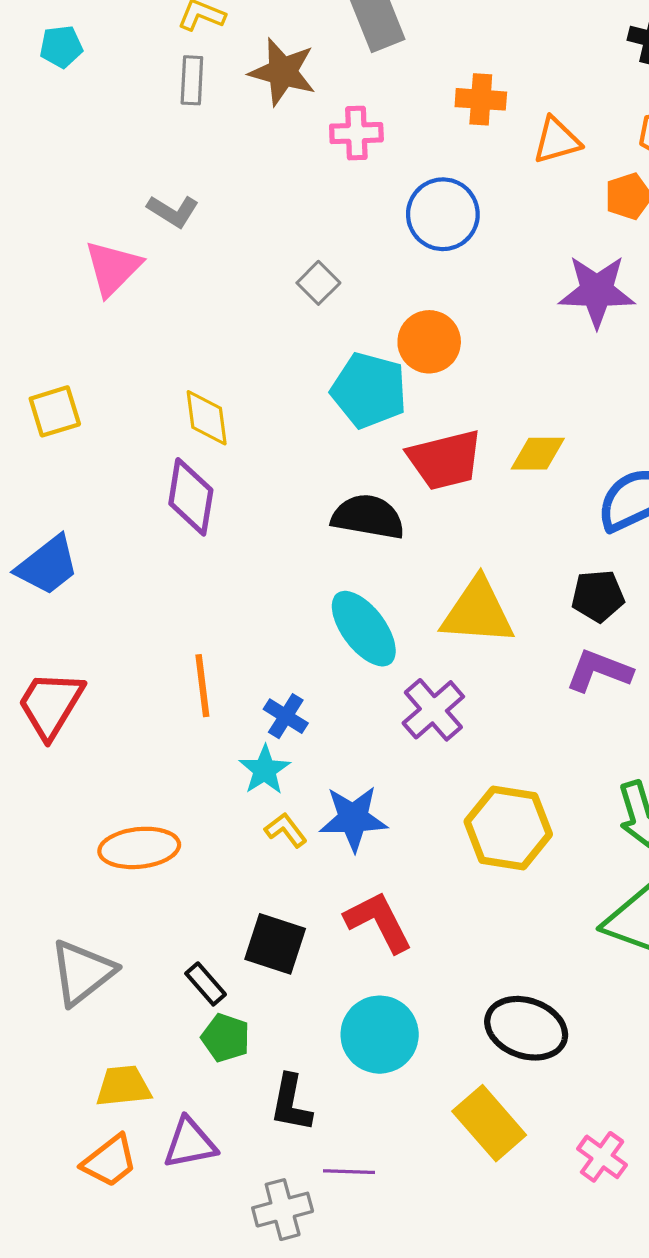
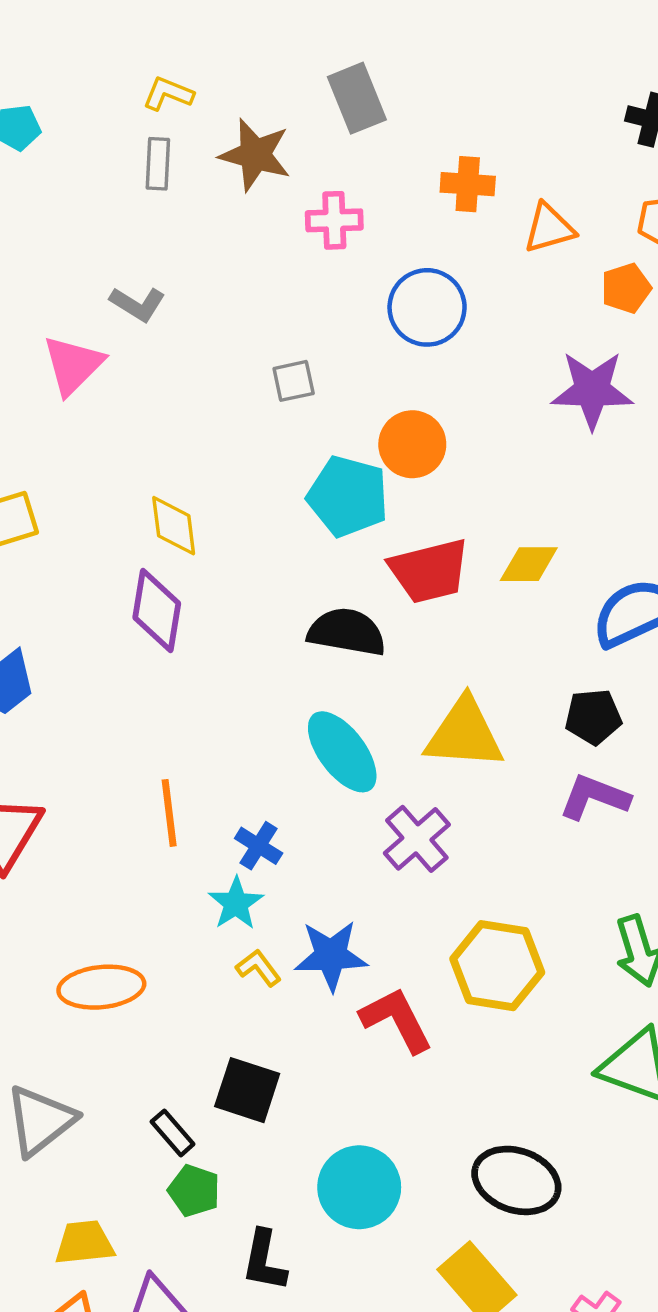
gray square: (318, 283) -> (294, 381), turned 33
red L-shape: (379, 922) -> (396, 1020), moved

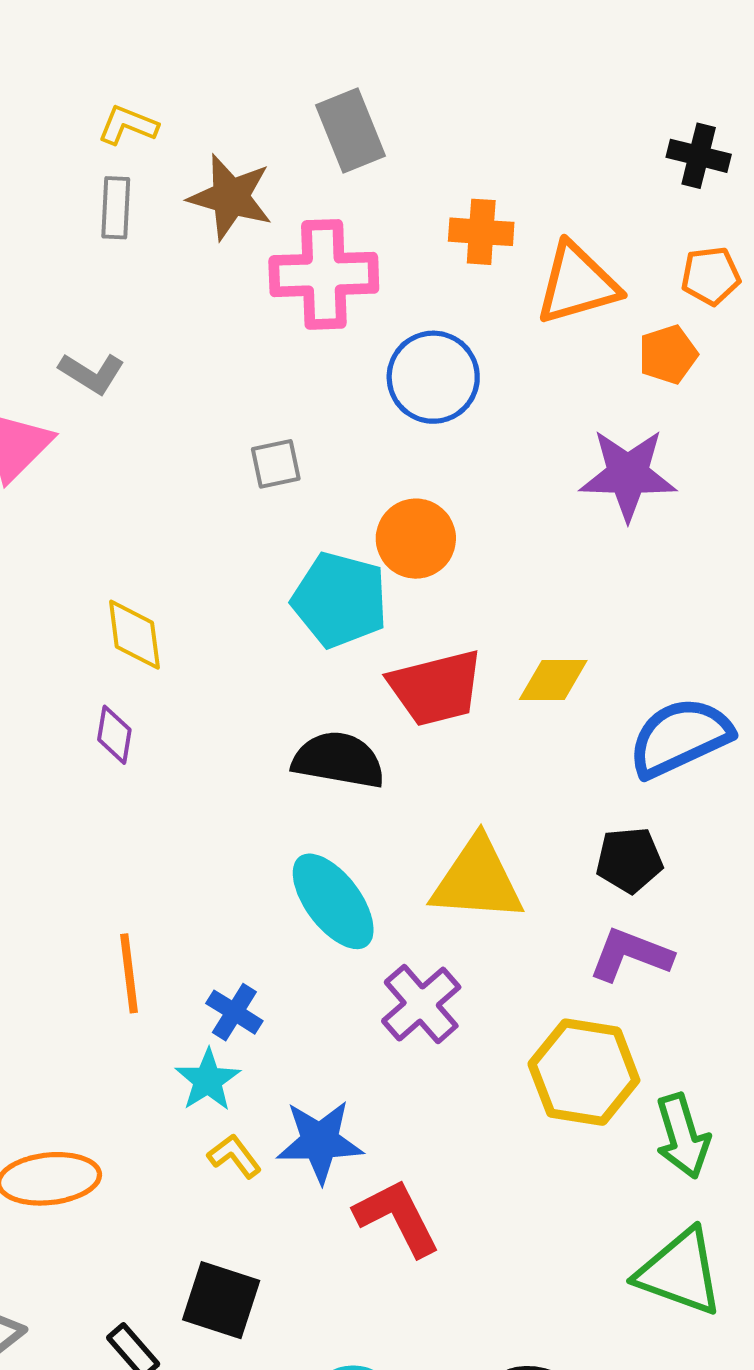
pink cross: (334, 220) -> (324, 274), size x1.6
orange triangle: (549, 228) -> (577, 284), size x1.4
purple diamond: (157, 611) -> (114, 735), size x0.6
yellow hexagon: (497, 966) -> (584, 1072), moved

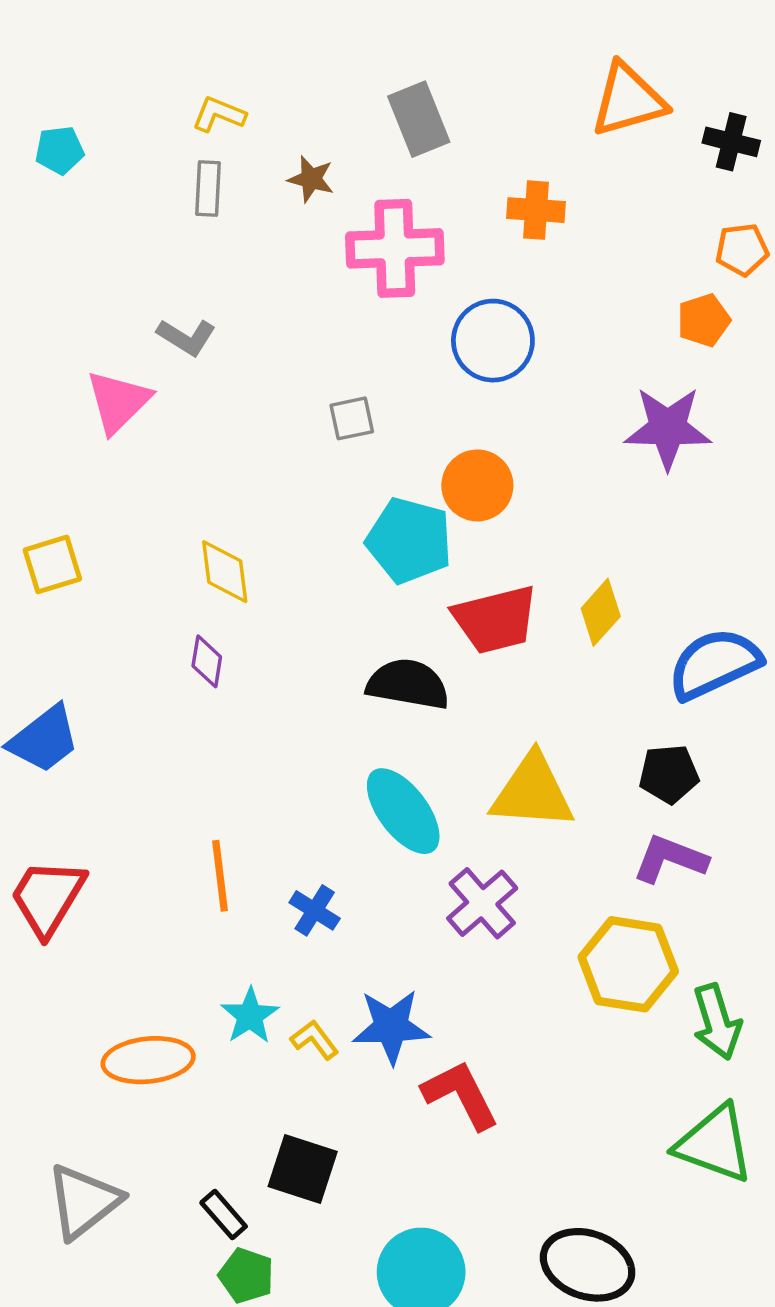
brown star: (230, 197) -> (311, 179), size x0.6
orange triangle: (577, 284) -> (628, 100), moved
yellow diamond: (553, 680) -> (601, 612), turned -48
cyan star: (208, 1080) -> (250, 1016), moved

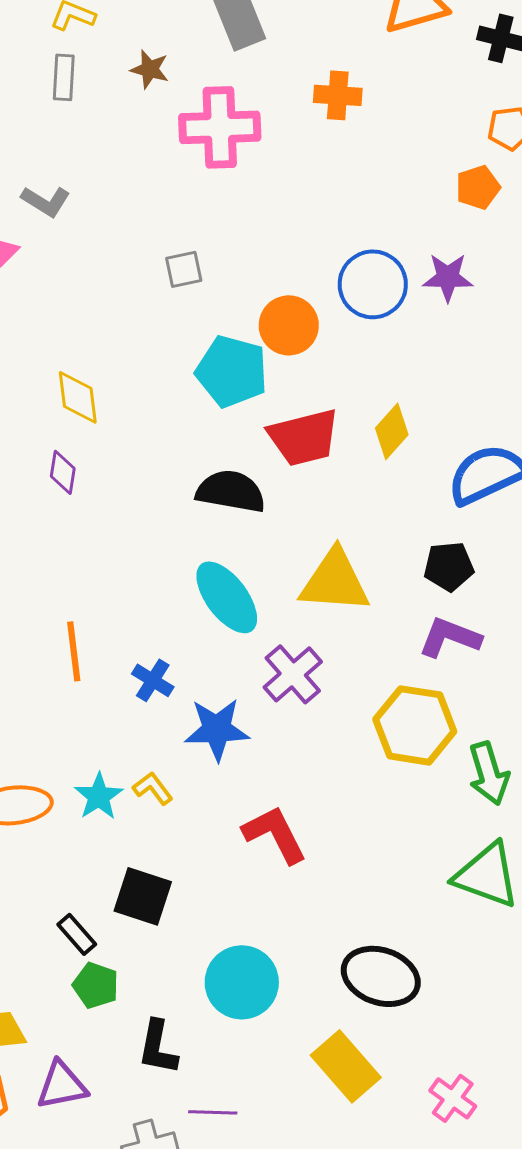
blue circle: (493, 341) -> (373, 284), moved
purple star: (668, 428) -> (448, 277), size x0.7
cyan star: (250, 1016) -> (99, 796), moved
blue star: (391, 1027) -> (217, 729), moved

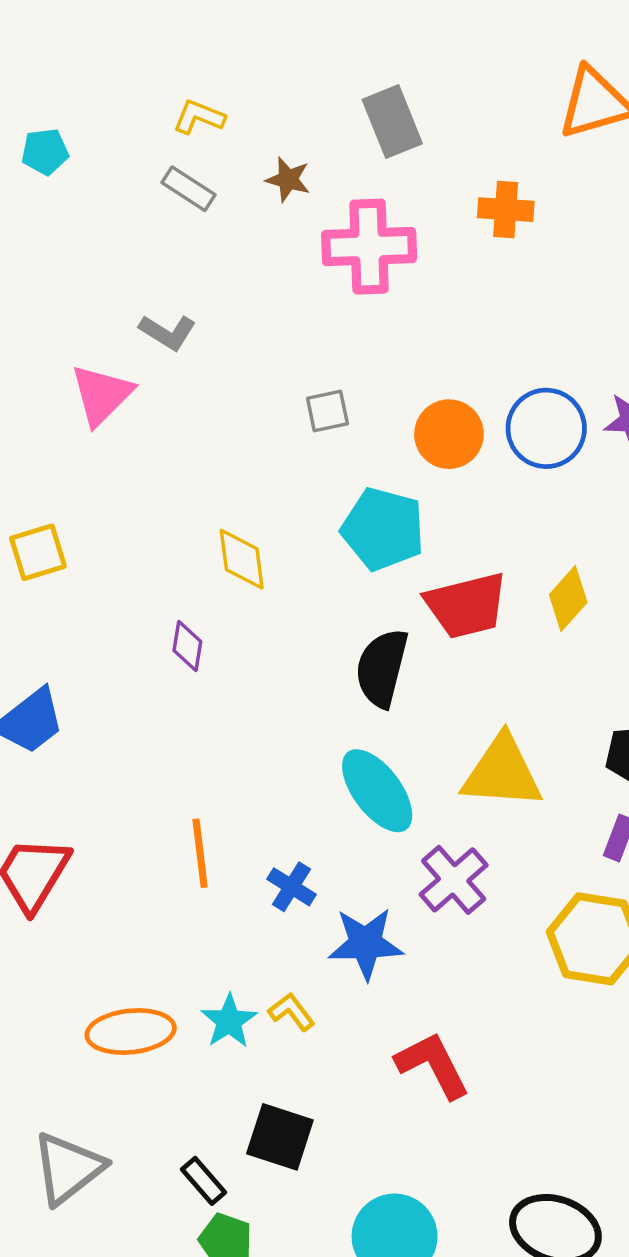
gray rectangle: (64, 77) -> (188, 189), turned -60
orange circle: (289, 325) -> (449, 434), moved
yellow diamond: (78, 397) -> (242, 559), moved
black semicircle: (231, 491) -> (382, 668), turned -86

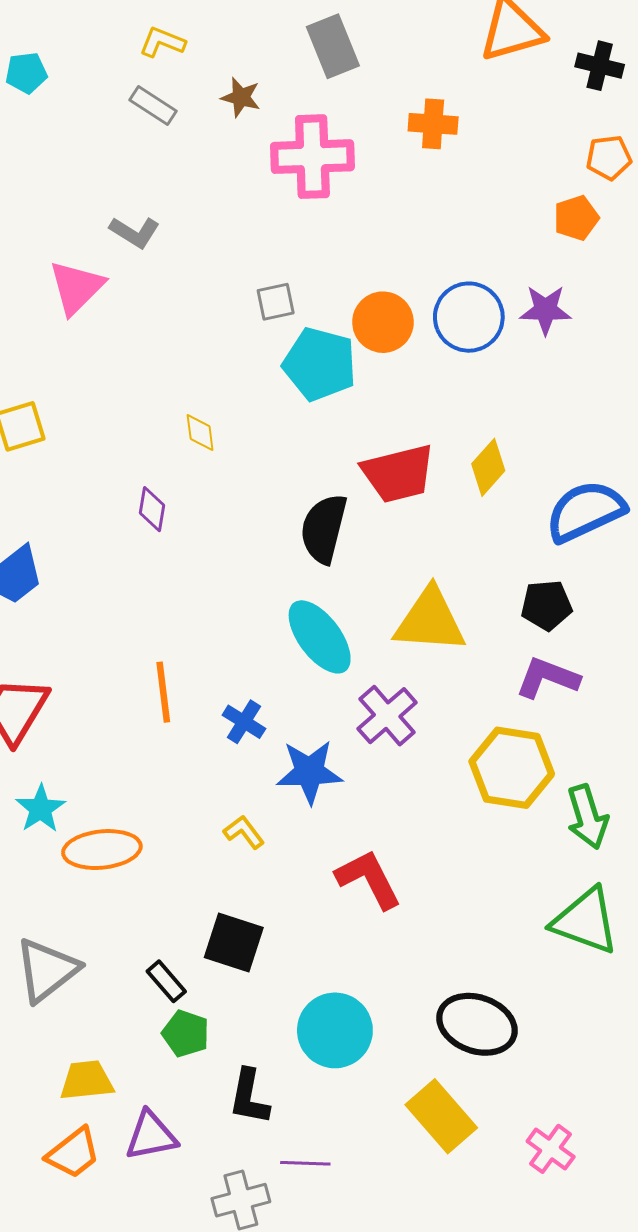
cyan pentagon: (383, 529) -> (320, 364), moved
yellow diamond: (242, 559) -> (200, 433), size x0.7
cyan star: (229, 1021) -> (41, 809), moved

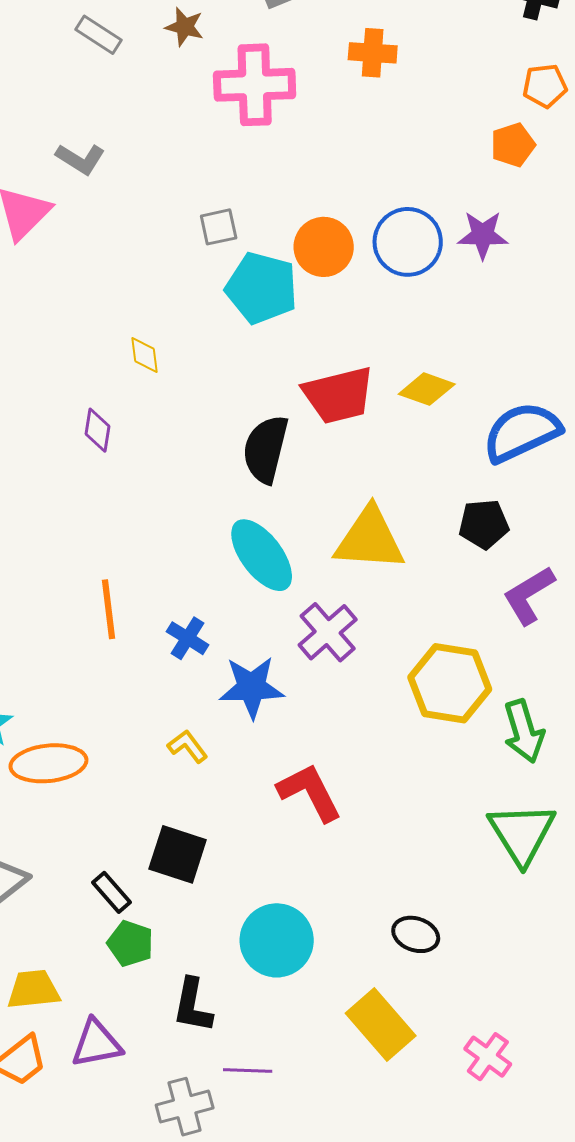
yellow diamond: (488, 467) -> (427, 389), turned 68
purple L-shape: (548, 678) -> (529, 595), moved, turned -52
green triangle: (585, 921) -> (522, 833), turned 38
black ellipse: (477, 1024) -> (416, 934), size x0.6

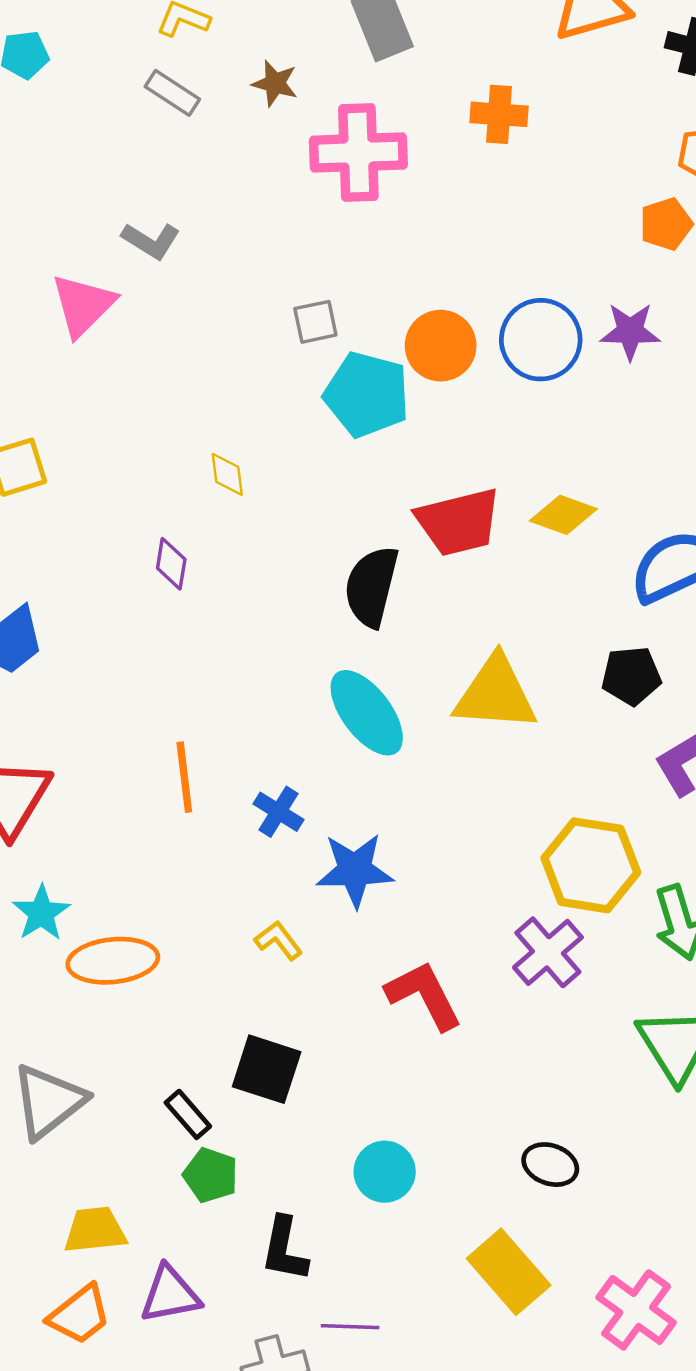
purple cross: (328, 632) -> (548, 952), moved
cyan circle: (277, 940) -> (385, 1172), size x0.7
pink cross: (488, 1057) -> (636, 1310), size x1.4

